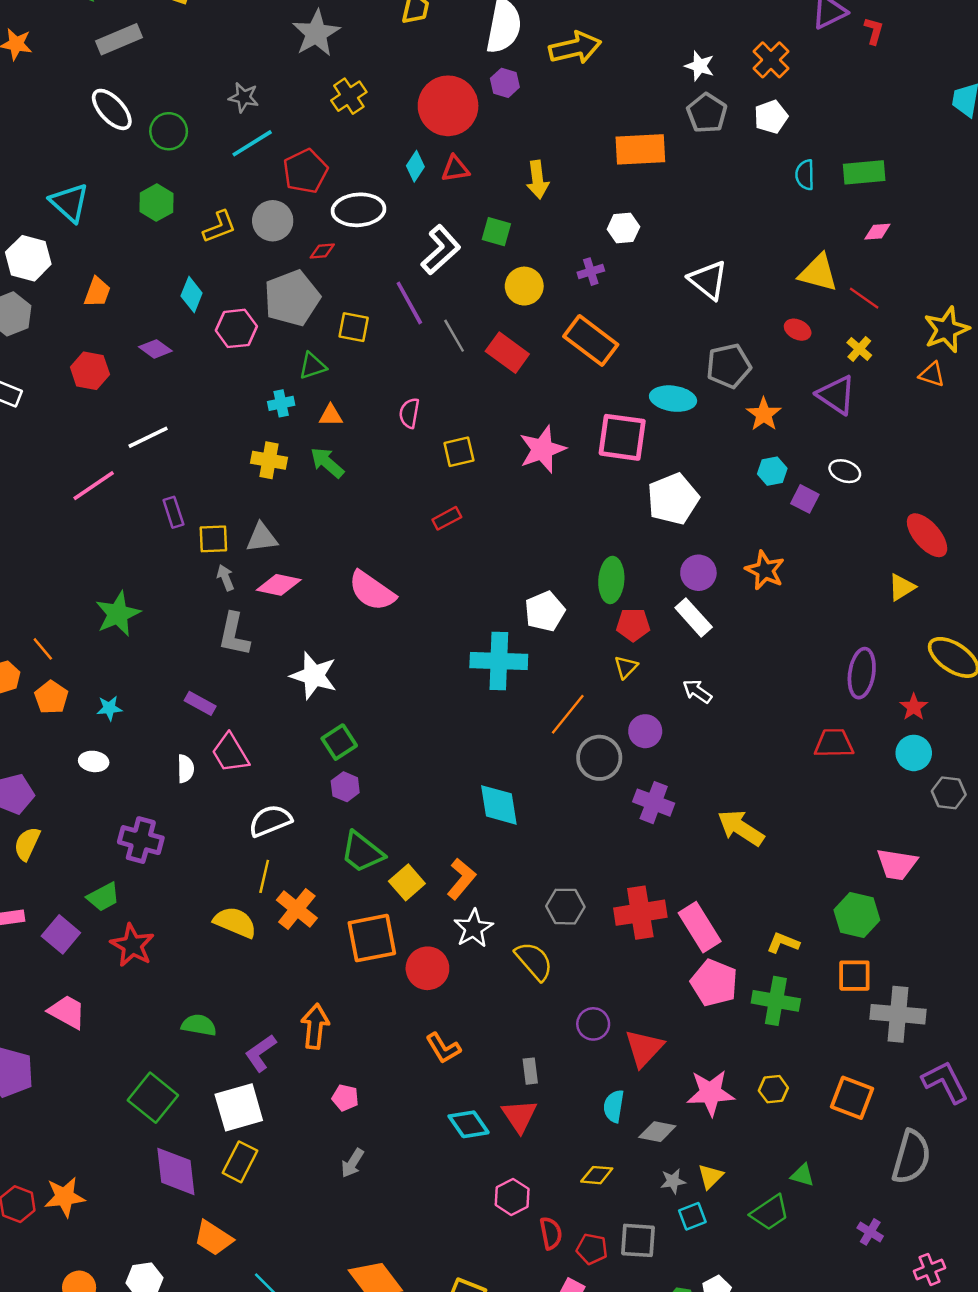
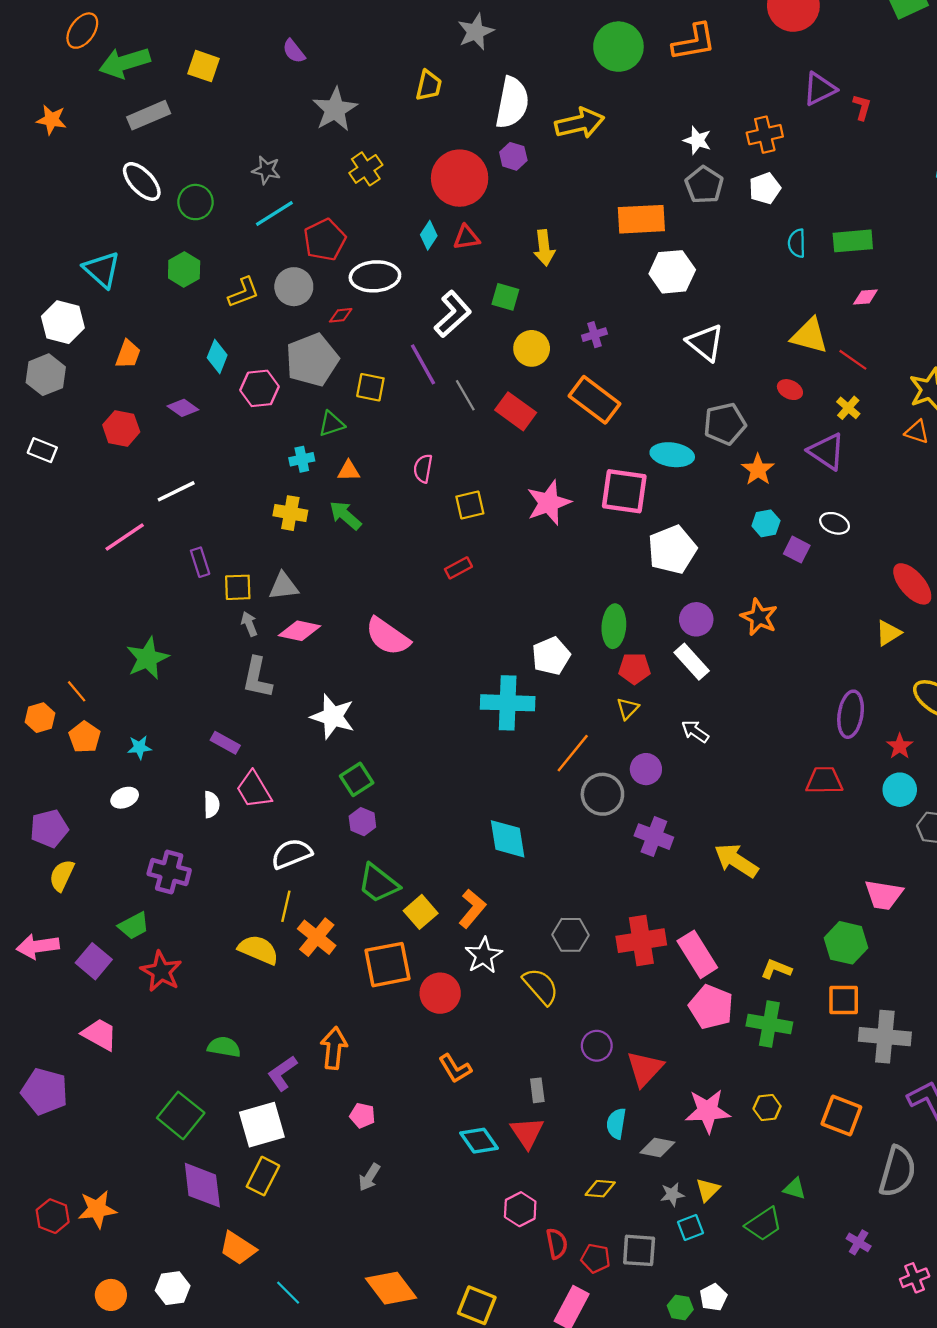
orange cross: (771, 60) -> (765, 135), turned 32
white hexagon: (623, 228) -> (672, 272), moved, size x1.5
white ellipse: (94, 761) -> (125, 798), turned -30

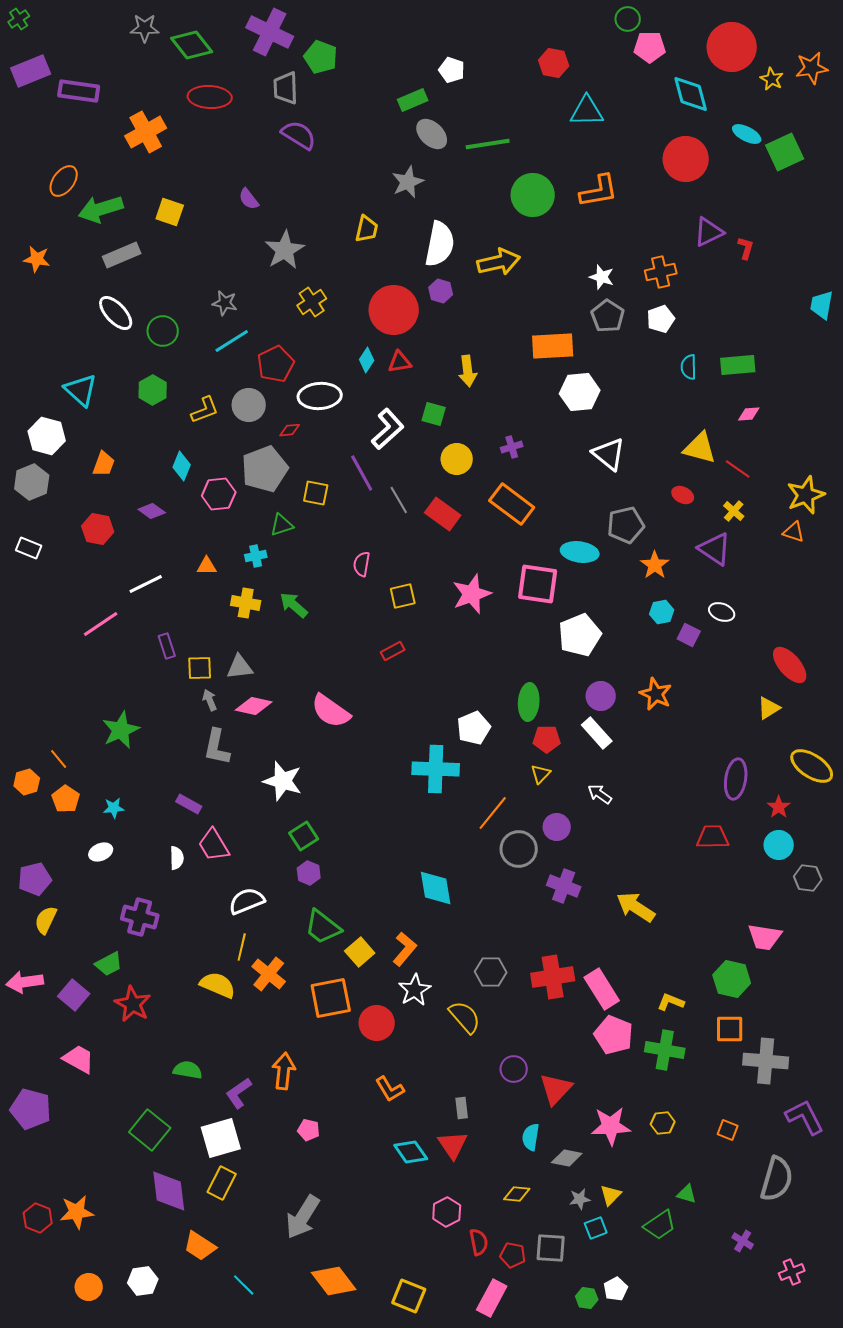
orange triangle: (349, 471) -> (207, 566), moved
orange square: (841, 1115) -> (728, 1130), size x0.6
gray arrow: (369, 1177) -> (303, 1217), moved, size x1.8

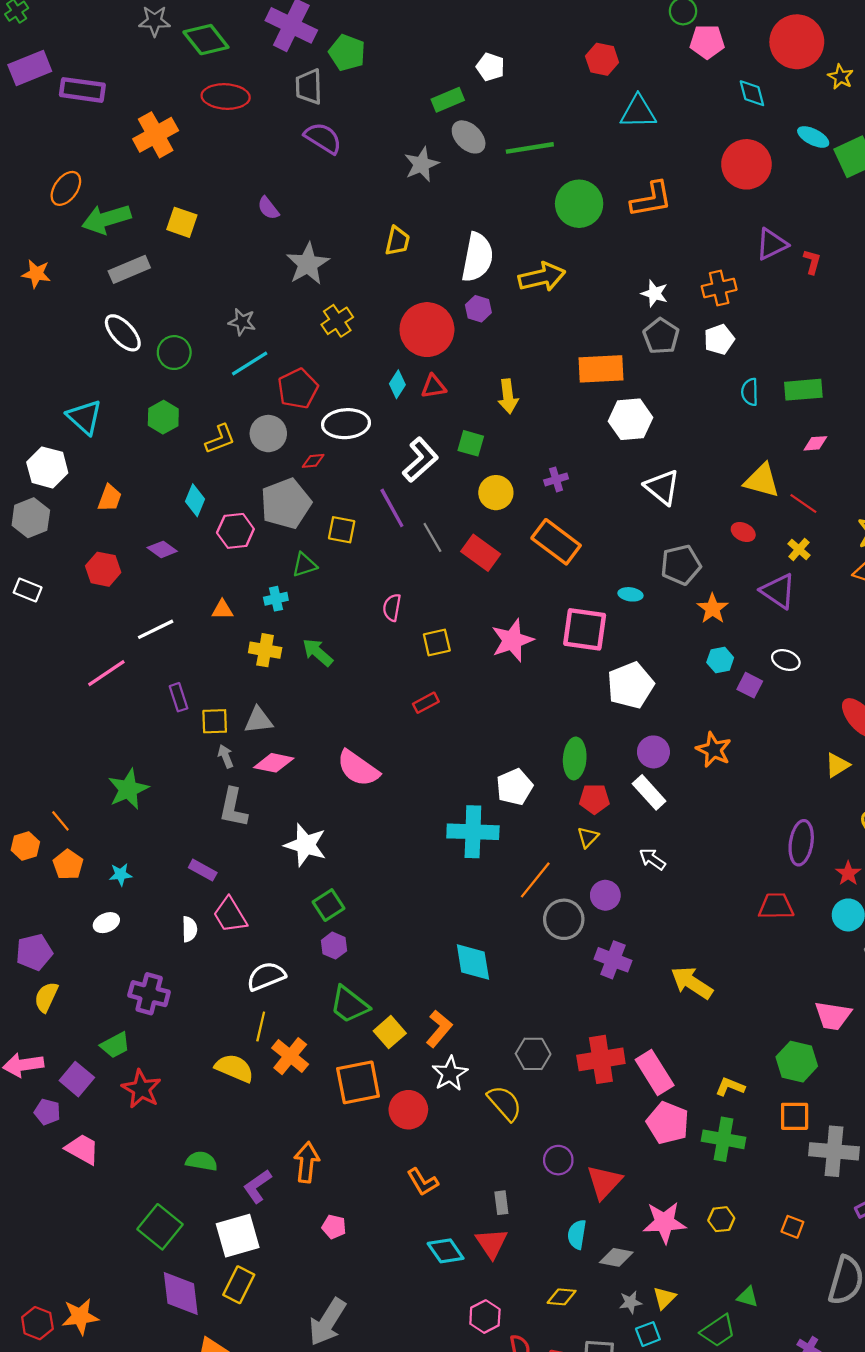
cyan diamond: (691, 94) -> (752, 93), size x0.7
gray star: (408, 182) -> (421, 164), moved
cyan ellipse: (580, 552) -> (630, 594), size x0.6
purple pentagon: (31, 1109) -> (47, 1112), moved, size x0.6

